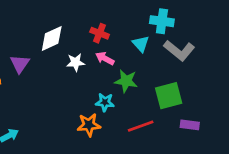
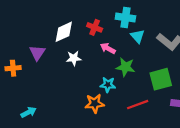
cyan cross: (162, 21) -> (125, 17), moved
red cross: (100, 33) -> (95, 27), moved
white star: (76, 62) -> (74, 58), moved

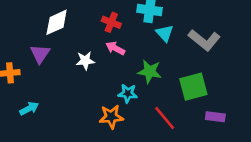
white diamond: (64, 32) -> (57, 22), moved
pink arrow: (108, 48) -> (115, 48), moved
red line: (138, 105) -> (165, 118), turned 70
cyan arrow: (28, 112) -> (29, 108), moved

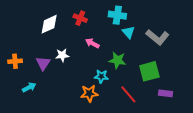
red cross: (111, 22) -> (80, 18), moved
purple triangle: (40, 54) -> (43, 63), moved
white star: (85, 61) -> (62, 55), moved

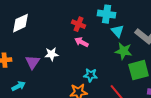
red cross: (80, 18) -> (79, 24), moved
white diamond: (49, 24) -> (21, 23), moved
green star: (117, 60) -> (124, 51), moved

